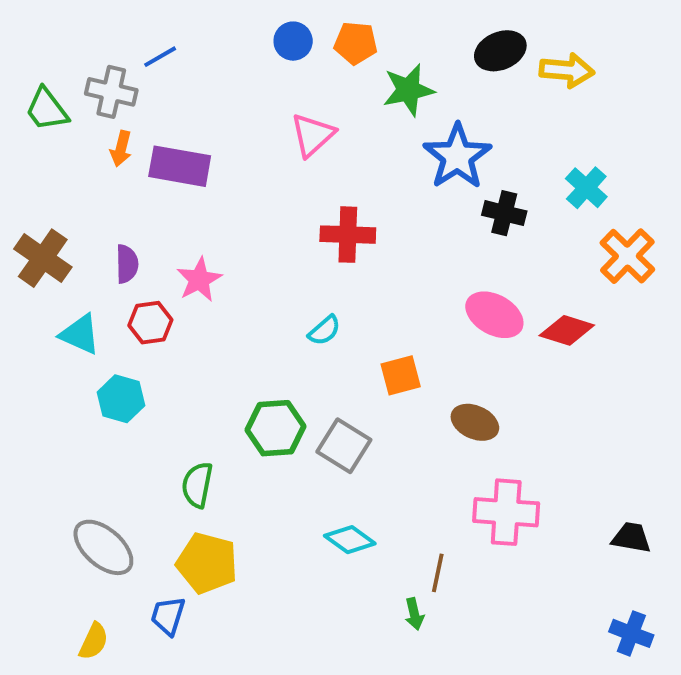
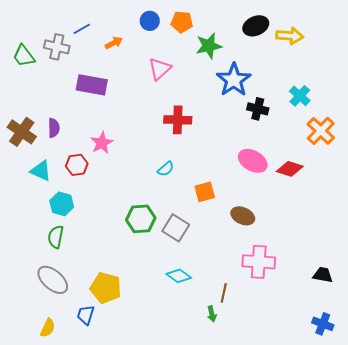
orange arrow: (121, 149) -> (114, 43), moved, turned -132
purple semicircle: (127, 264) -> (54, 128), moved
green semicircle: (197, 485) -> (56, 237), moved

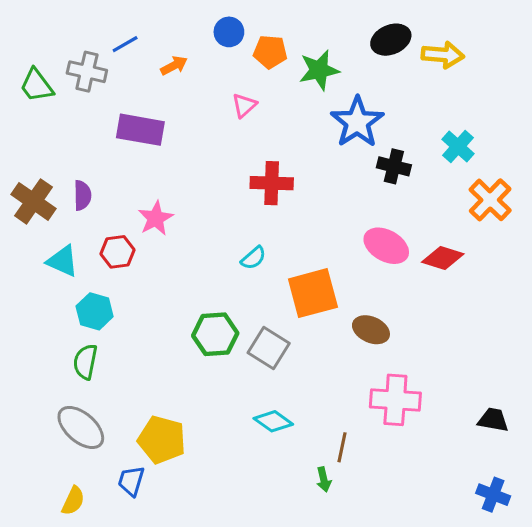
orange pentagon: (182, 22) -> (270, 52), moved
pink triangle: (160, 69) -> (244, 105), size x0.7
orange square: (205, 192) -> (313, 293), size x1.6

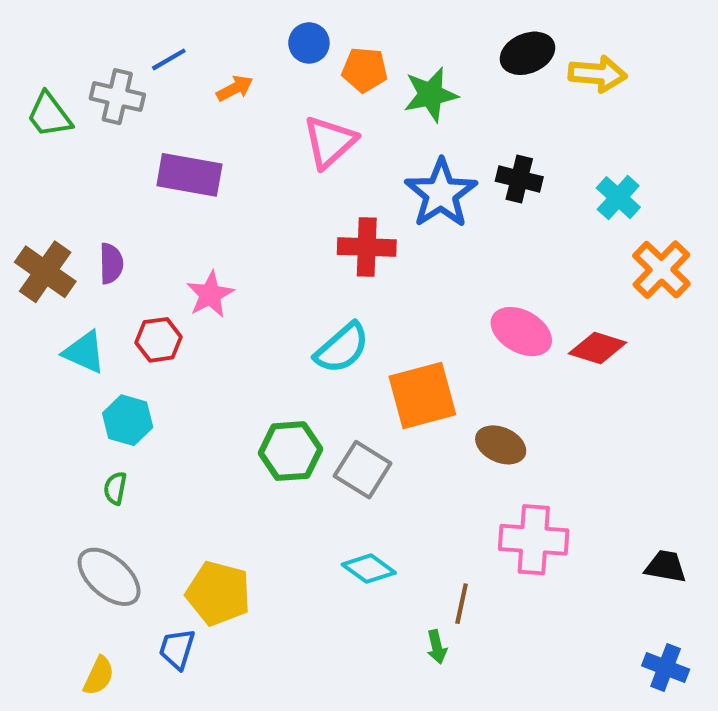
pink triangle: (244, 105) -> (330, 142), size x1.6
blue star: (357, 122) -> (441, 193), moved
black cross: (394, 166) -> (519, 179), moved
cyan semicircle: (253, 258) -> (342, 348), size x1.6
green semicircle: (85, 362) -> (115, 488), size x0.7

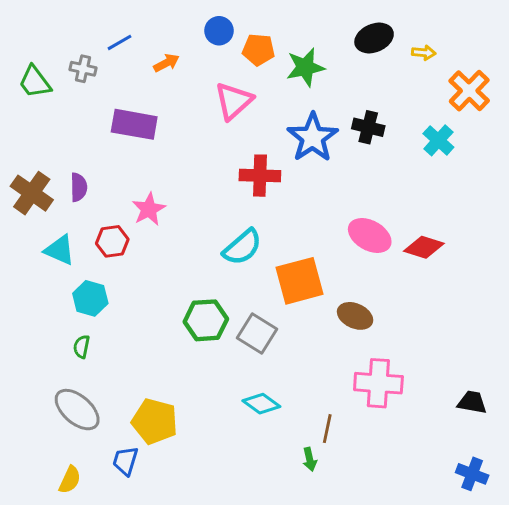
yellow arrow: (598, 74) -> (424, 53), size x0.6
gray cross: (117, 97) -> (83, 69), size x0.7
orange cross: (661, 270) -> (469, 91), moved

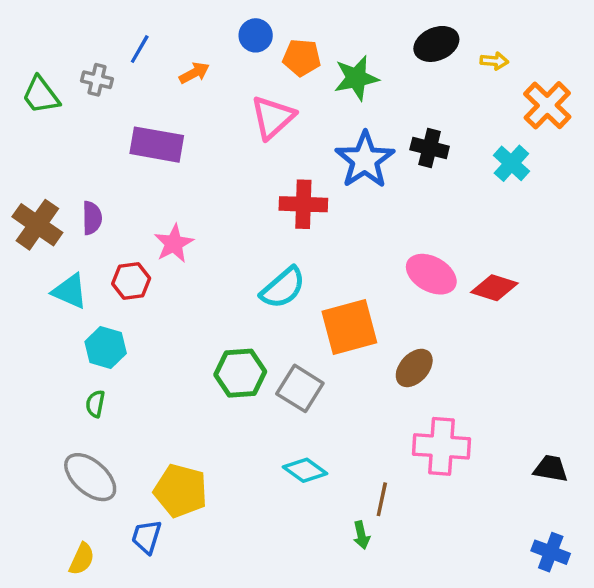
blue line: (120, 42) -> (140, 49), turned -30
brown ellipse: (355, 316) -> (414, 368), turned -72

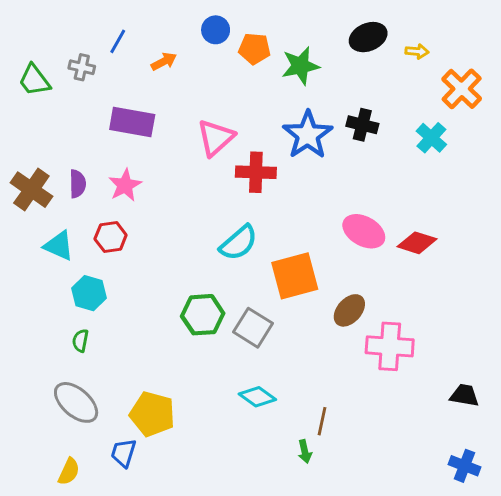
pink triangle: (273, 117) -> (216, 138), moved
pink star: (174, 243) -> (125, 185), moved
pink cross: (442, 446) -> (390, 346), moved

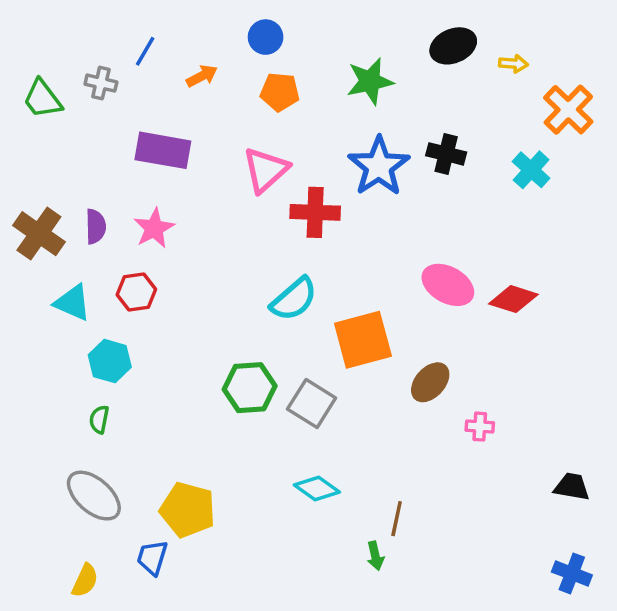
orange pentagon: (254, 49) -> (280, 92), moved
pink cross: (390, 346) -> (480, 427), size x0.5

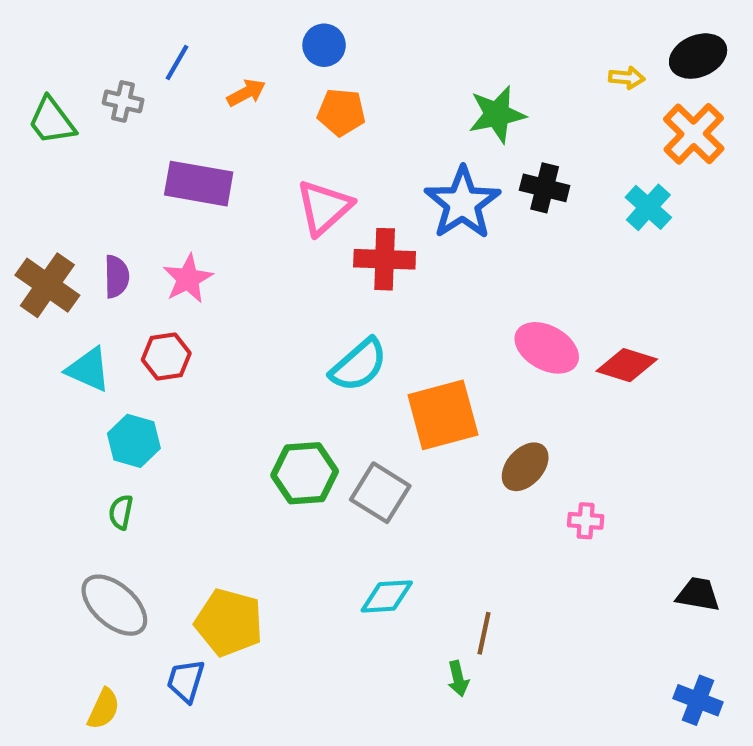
black ellipse: (453, 46) -> (698, 56), moved
green star: (370, 81) -> (497, 114), moved
cyan diamond: (317, 488) -> (387, 596), turned -39

